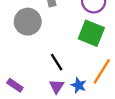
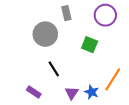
green square: (91, 33) -> (90, 45), moved, size x0.7
black line: (57, 62) -> (54, 69), moved

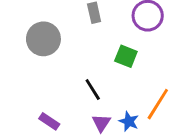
gray circle: (45, 34) -> (43, 39), moved
black line: (54, 69) -> (93, 90), moved

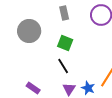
green square: (126, 56) -> (65, 43), moved

